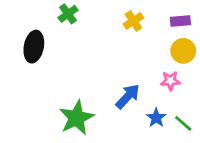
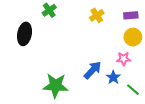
green star: (77, 118) -> (55, 86), turned 30
blue star: (156, 118) -> (113, 77), moved

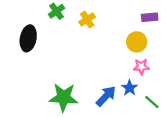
yellow cross: (97, 15) -> (87, 20), moved
yellow circle: (133, 37) -> (137, 42), moved
blue arrow: (93, 70) -> (106, 96), moved

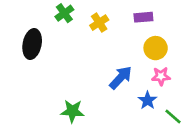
purple rectangle: (150, 17) -> (143, 17), moved
blue arrow: (106, 96) -> (121, 78), moved
green star: (64, 97) -> (72, 111), size x0.7

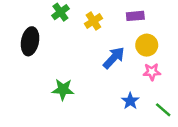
blue arrow: (121, 78) -> (114, 58), moved
blue star: (147, 100) -> (130, 101), moved
green star: (72, 111) -> (63, 90), moved

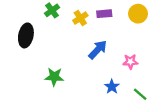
purple rectangle: (135, 16) -> (104, 14), moved
yellow circle: (147, 45) -> (138, 14), moved

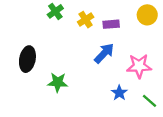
purple rectangle: (104, 14) -> (111, 24), moved
black ellipse: (26, 35) -> (27, 59), moved
pink star: (130, 62) -> (139, 66), size x1.5

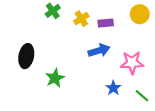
blue arrow: (104, 53) -> (99, 51), turned 30
green star: (58, 82) -> (55, 78), turned -30

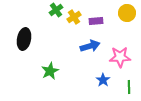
green cross: (53, 11) -> (56, 10), moved
black ellipse: (26, 56) -> (24, 39), moved
green line: (142, 96) -> (129, 87), turned 48

